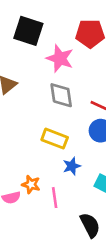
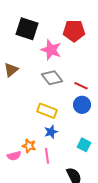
gray diamond: (61, 95) -> (52, 78), turned -30
blue star: (72, 166) -> (51, 132), moved

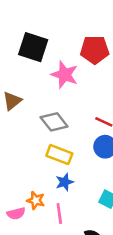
gray diamond: (52, 78) -> (54, 122), moved

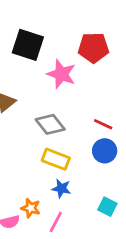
blue star: (65, 182) -> (61, 188), turned 30
pink line: (59, 214) -> (56, 222), turned 36

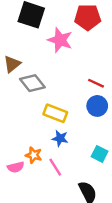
gray diamond: (50, 124) -> (32, 83), moved
pink line: (56, 222) -> (55, 167), turned -60

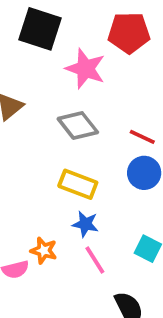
gray diamond: (32, 83) -> (78, 126), moved
pink line: (55, 167) -> (95, 260), moved

